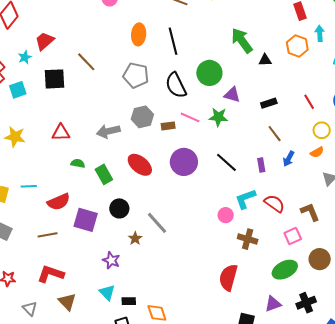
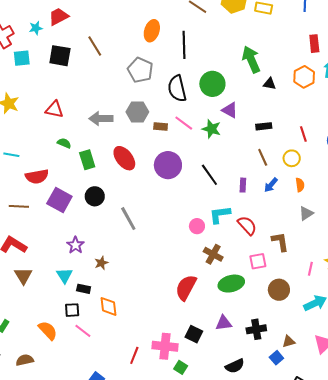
yellow circle: (322, 130) -> (292, 158), moved
orange semicircle: (317, 152) -> (300, 185), turned -80
brown star: (135, 238) -> (101, 263), moved
green ellipse: (285, 270) -> (231, 284), moved

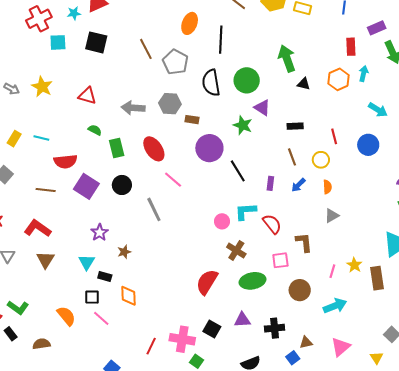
brown line: (95, 46) -> (146, 49), moved
pink line: (184, 123) -> (173, 180), moved
purple circle: (168, 165) -> (209, 148), moved

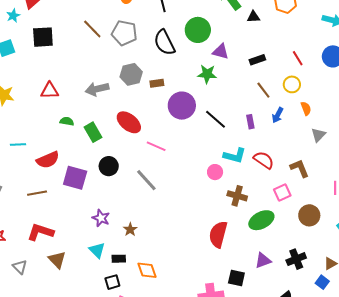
cyan L-shape: (246, 211) -> (235, 156), turned -145

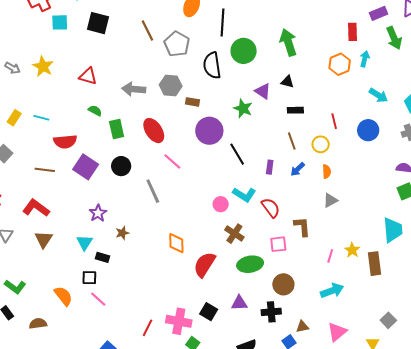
black triangle: (253, 17) -> (287, 82), moved
green circle: (198, 30) -> (244, 51), moved
brown circle: (309, 215) -> (283, 284), moved
orange diamond: (147, 270) -> (176, 243), moved

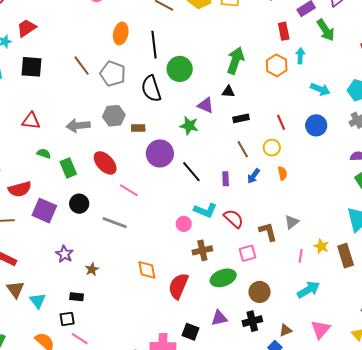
green arrow: (288, 42) -> (235, 60), moved, turned 48
gray line: (153, 191) -> (115, 223), turned -35
gray triangle: (330, 200) -> (292, 222), moved
brown cross: (234, 234) -> (202, 250), turned -36
cyan triangle: (84, 242) -> (38, 301), moved

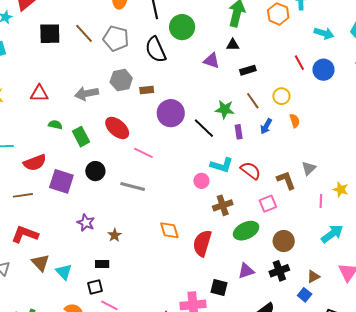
black square: (32, 67) -> (50, 34), moved
red line: (281, 122) -> (299, 63), moved
green star: (189, 126) -> (225, 109), moved

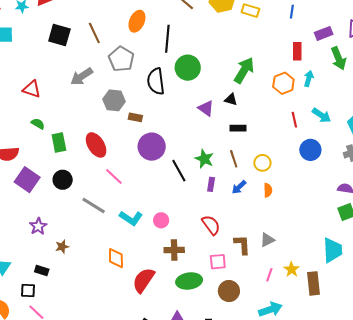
brown line: (84, 33) -> (94, 33), moved
red line: (299, 63) -> (294, 120), moved
gray arrow: (87, 94) -> (82, 76), moved, turned -40
cyan L-shape: (222, 165) -> (131, 218), moved
brown circle: (284, 241) -> (229, 291), moved

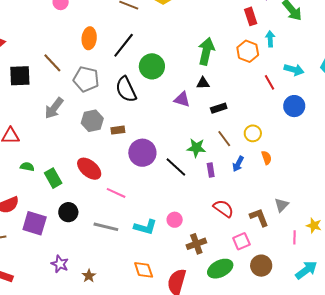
black line: (167, 39) -> (124, 45), turned 52

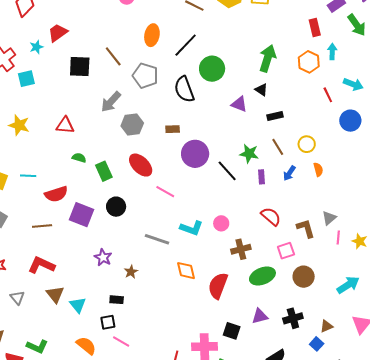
black triangle: (203, 83) -> (261, 90), turned 32
gray hexagon: (92, 121) -> (132, 124), moved
gray line: (106, 227) -> (157, 239), moved
pink line: (294, 237) -> (338, 237), moved

